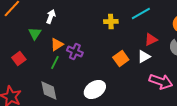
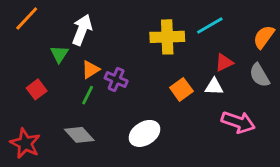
white arrow: (51, 16) -> (82, 30), size x1.5
yellow cross: (111, 22) -> (167, 37), size x1.6
white triangle: (144, 56) -> (214, 87), turned 32
gray diamond: (49, 90) -> (79, 135), turned -30

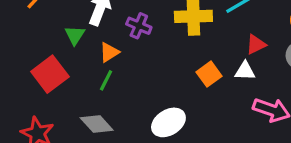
purple cross: (116, 80) -> (139, 26), moved
red square: (37, 89) -> (50, 74), size x1.6

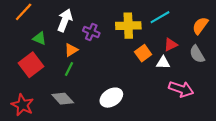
green triangle: (75, 35) -> (39, 38), moved, turned -40
orange square: (209, 74) -> (143, 53), moved

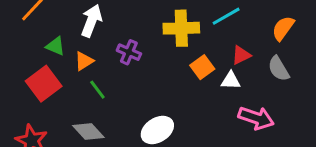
purple cross: (91, 32) -> (129, 52), moved
orange triangle: (71, 50) -> (84, 61), moved
green line: (69, 69) -> (97, 90), turned -64

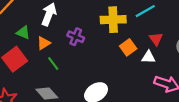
red triangle: (241, 55) -> (156, 39), turned -40

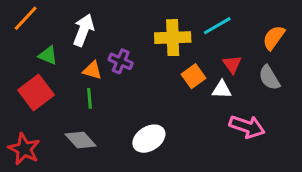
orange triangle: (44, 43) -> (92, 70), moved, turned 48
green line: (53, 64) -> (90, 98), turned 32

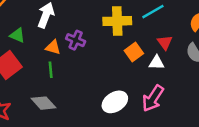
pink arrow: (247, 127) -> (153, 98), moved, turned 104
white ellipse: (149, 139) -> (115, 102), moved

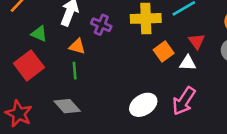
purple cross: (76, 40) -> (101, 25), moved

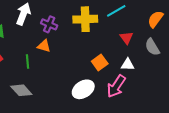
orange triangle: (77, 46) -> (44, 46), moved
orange square: (164, 51) -> (100, 62), moved
white triangle: (188, 63) -> (128, 65), moved

